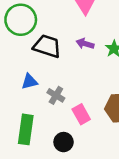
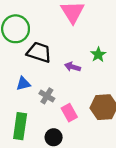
purple arrow: (85, 44) -> (73, 67), moved

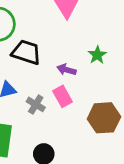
pink rectangle: (69, 113) -> (62, 96), moved

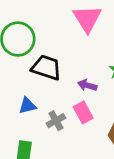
gray cross: (36, 104) -> (56, 121), turned 30

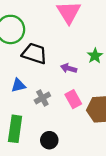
pink rectangle: (83, 112) -> (73, 99), moved

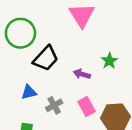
black trapezoid: (34, 53) -> (46, 58), turned 115

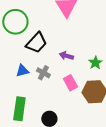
green star: (109, 61) -> (95, 63), moved
gray cross: (54, 105) -> (43, 73), moved, turned -32

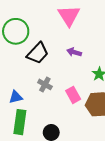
purple arrow: (66, 56) -> (74, 52), moved
blue triangle: (22, 71) -> (16, 97), moved

